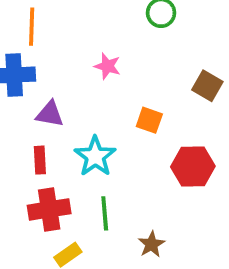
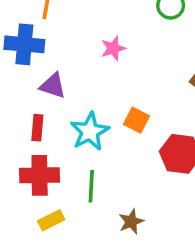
pink star: (107, 66) -> (113, 48), turned 30
orange square: (149, 120) -> (137, 120), moved

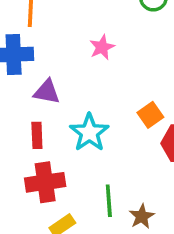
orange square: (137, 120) -> (150, 115), moved, turned 35
green line: (91, 186) -> (109, 201), moved

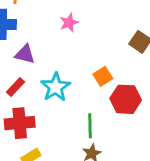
red rectangle: (37, 135) -> (15, 87), turned 42
green line: (109, 201) -> (90, 126), moved

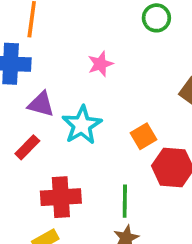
cyan star: (56, 87) -> (82, 125), moved
red cross: (20, 123) -> (61, 197), moved

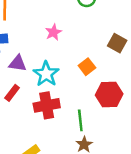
orange square: (144, 136) -> (87, 67), moved
red cross: (61, 197) -> (47, 105), moved

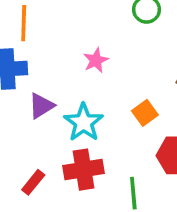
purple triangle: (18, 63) -> (41, 106), turned -42
red rectangle: (12, 93) -> (33, 182), moved

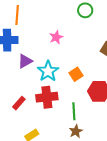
orange square: (145, 113) -> (76, 74), moved

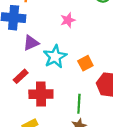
red cross: (47, 97) -> (41, 94), moved
red rectangle: (19, 103) -> (21, 76), moved

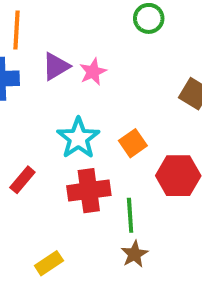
purple triangle: (31, 43) -> (56, 66), moved
red cross: (41, 94) -> (89, 191), moved

